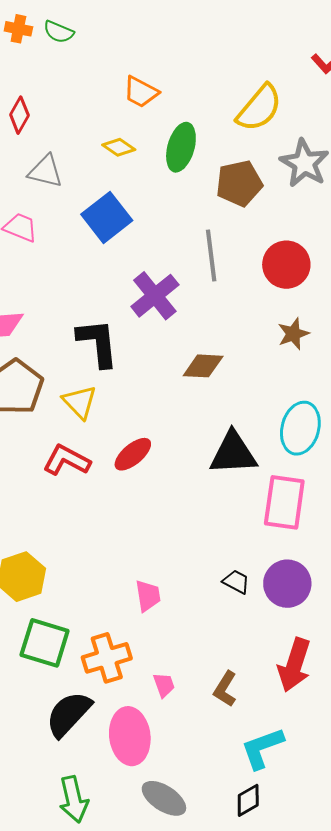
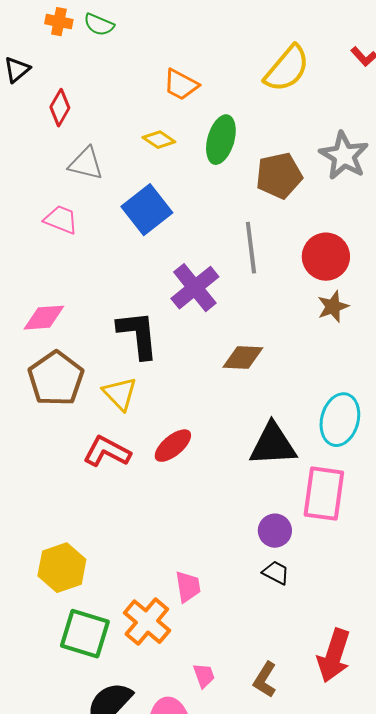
yellow semicircle: (259, 108) -> (287, 69), moved
brown star: (293, 334) -> (333, 307), moved
purple circle: (287, 584) -> (275, 531), moved, size x0.7
orange cross: (107, 658) -> (147, 622), moved, turned -33

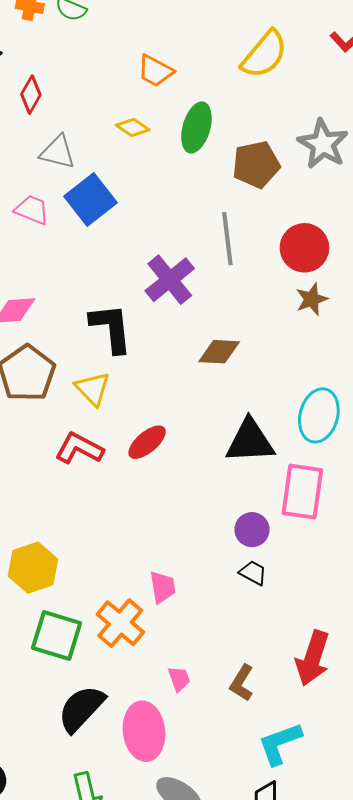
blue square: (147, 210) -> (91, 199), moved

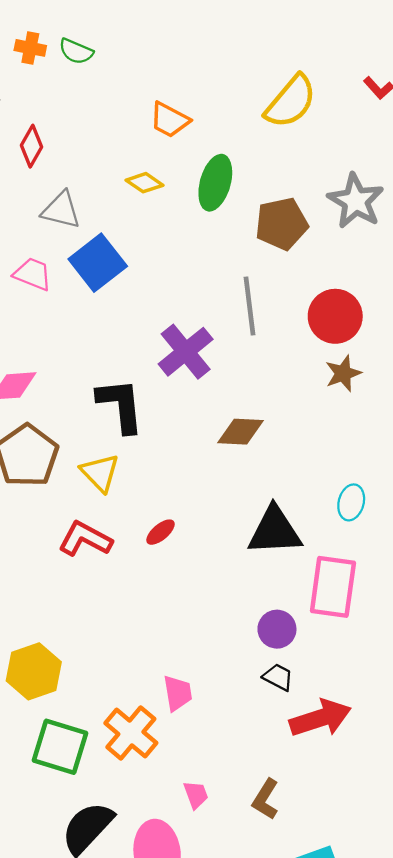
cyan ellipse: (319, 415) -> (351, 502), size x0.6
red ellipse: (147, 442) -> (160, 532), size x0.7
red arrow: (313, 658) -> (320, 718), moved, turned -126

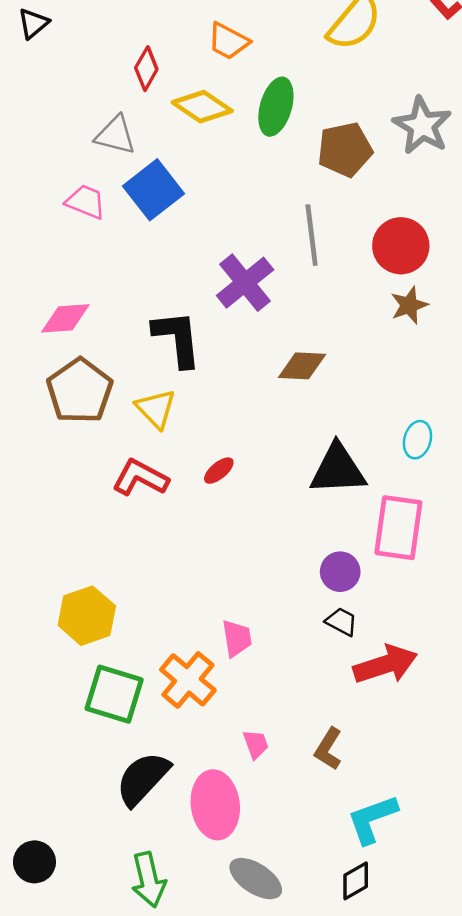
red diamond: (31, 146) -> (146, 69), moved
yellow diamond: (145, 183) -> (202, 107), size x1.5

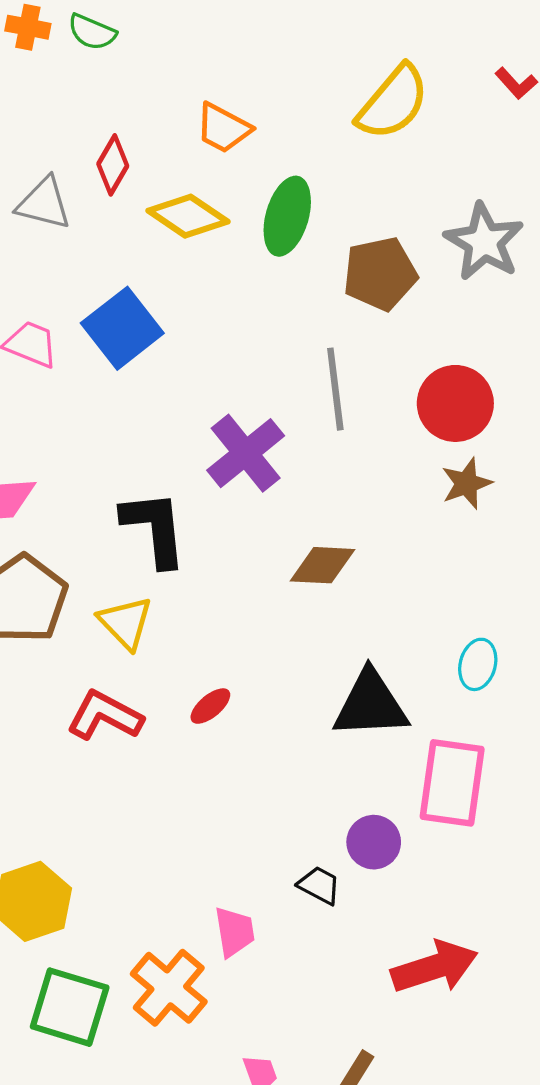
gray triangle: (115, 135) -> (44, 203), moved
black trapezoid: (341, 622) -> (319, 885), moved

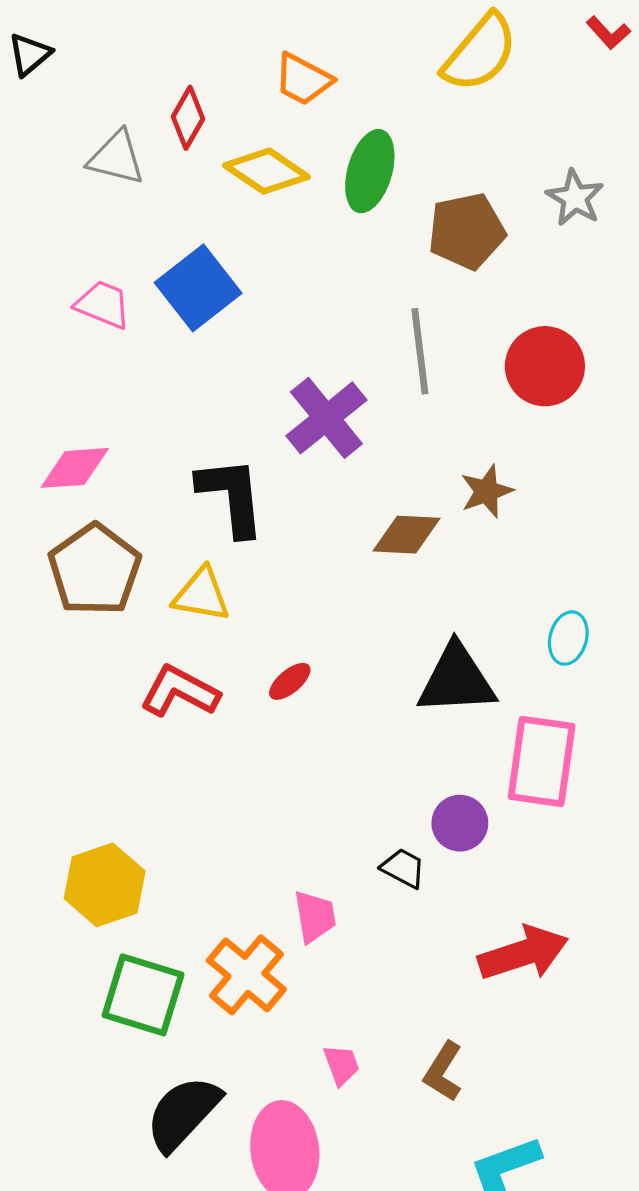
gray star: (484, 242) -> (575, 198), size x0.7
brown star: (467, 484) -> (487, 491), moved
yellow triangle: (126, 623) -> (201, 595), turned -36

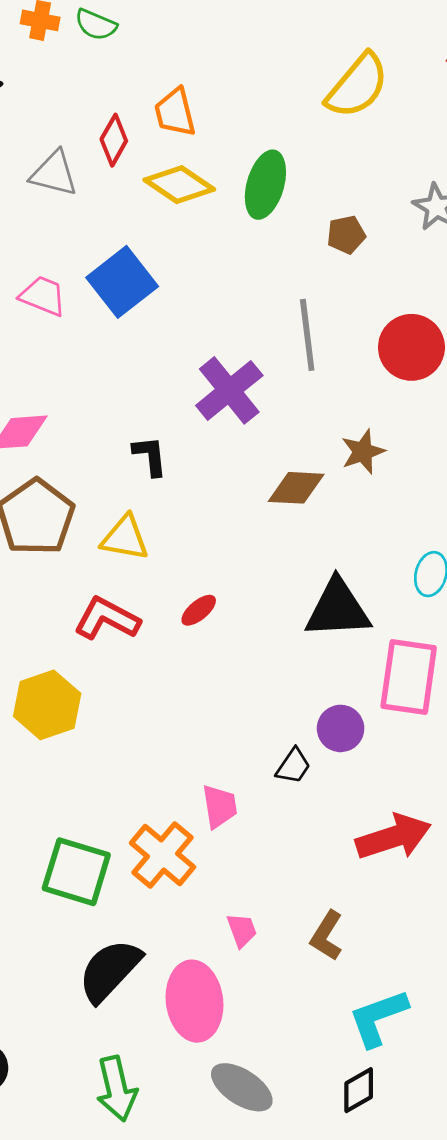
orange trapezoid: (303, 79) -> (175, 112), moved, turned 48
brown pentagon: (467, 231) -> (346, 235), size x0.6
black L-shape: (231, 496) -> (150, 456), size x0.6
black trapezoid: (403, 868) -> (293, 766), turned 96
yellow hexagon: (105, 885) -> (47, 705), moved

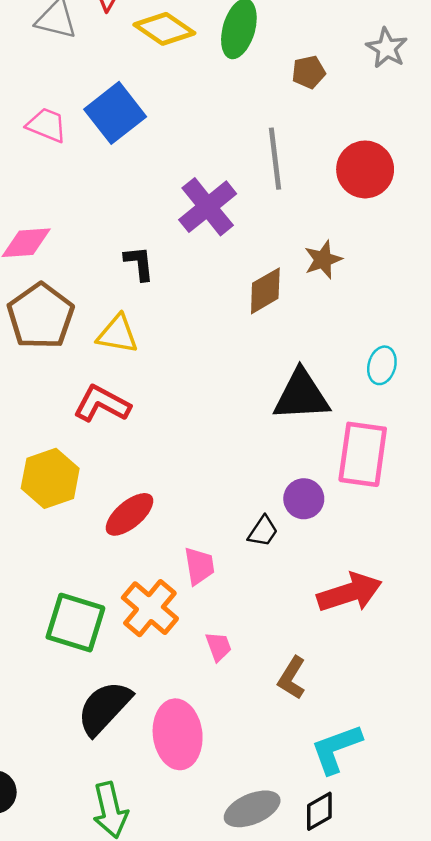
brown diamond: (296, 488) -> (265, 291), turned -33
red ellipse: (199, 610) -> (130, 514), moved, size x1.6
pink trapezoid: (242, 930) -> (218, 647), moved
gray ellipse: (242, 1087) -> (252, 809), moved, turned -56

